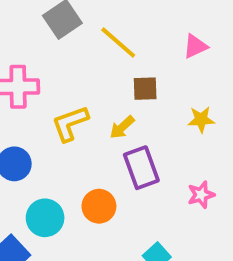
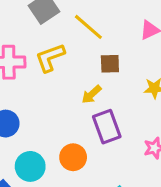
yellow L-shape: (70, 123) -> (50, 58), moved

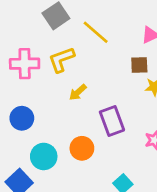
brown square: (110, 64) -> (139, 65), moved
yellow arrow: (91, 94) -> (78, 92), moved

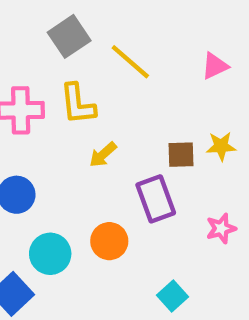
yellow L-shape: (61, 60) -> (78, 104), turned -76
brown square: (139, 65) -> (181, 155), moved

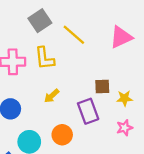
pink triangle: (215, 66) -> (121, 37), size x1.5
yellow star: (221, 146) -> (125, 98), moved
yellow arrow: (103, 155) -> (52, 96), moved

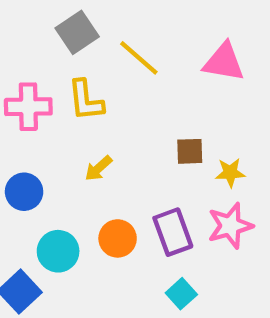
pink triangle: (121, 37) -> (224, 62), turned 35
purple rectangle: (88, 111) -> (173, 232), moved
pink star: (125, 128) -> (230, 226), size x1.5

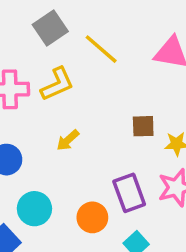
yellow L-shape: (86, 100) -> (57, 84), turned -108
orange circle: (118, 238) -> (92, 217), moved

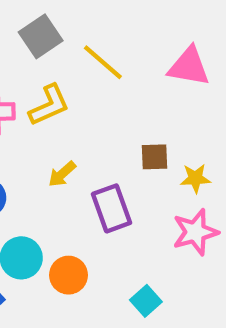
purple rectangle: (129, 193) -> (111, 208), moved
orange circle: (92, 217) -> (68, 275), moved

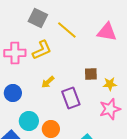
gray square: (41, 36) -> (38, 18), turned -30

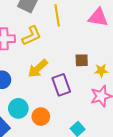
yellow line: (67, 30) -> (57, 15), turned 40
yellow arrow: (48, 82) -> (38, 68), size x1.5

